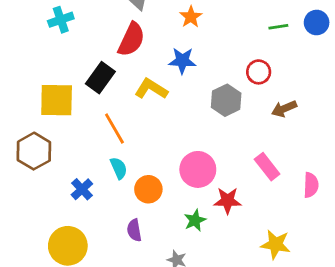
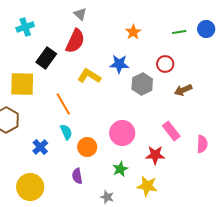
orange star: (191, 17) -> (133, 32), moved
blue star: (182, 61) -> (119, 64), moved
black rectangle: (100, 78) -> (46, 58), moved
red star: (228, 201) -> (155, 155), moved
yellow star: (276, 244) -> (147, 186), moved

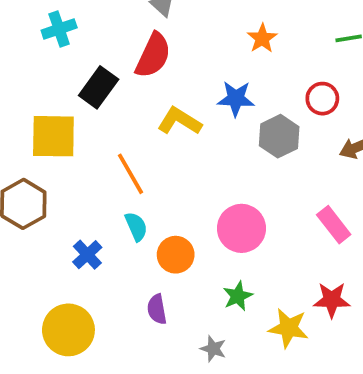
red star: (155, 155) -> (332, 300), moved

